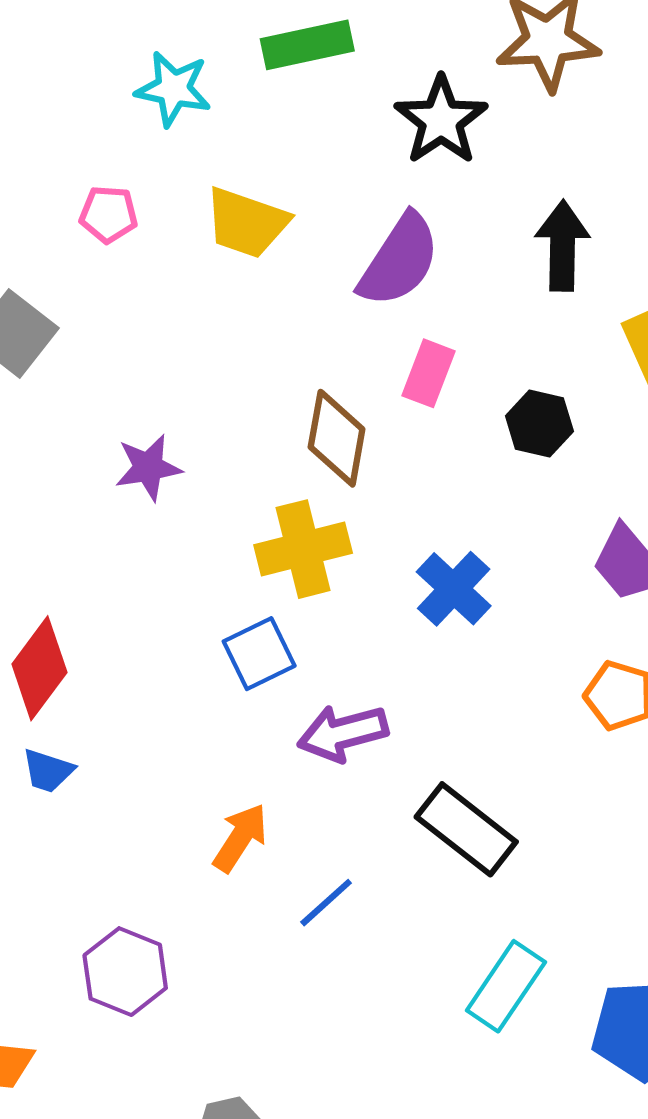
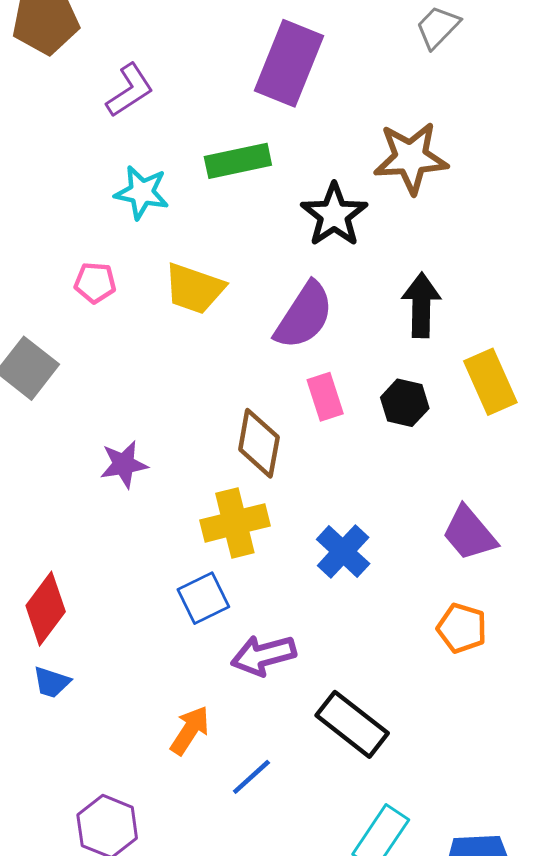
pink rectangle: (429, 373) -> (325, 397), turned -39
black hexagon: (539, 424) -> (405, 403), moved

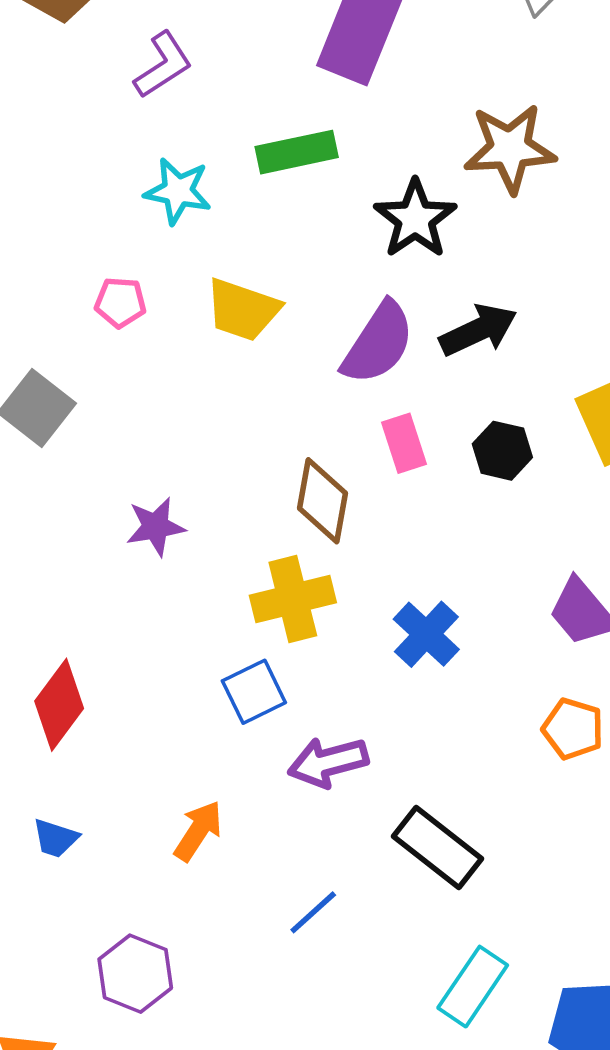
black arrow: (421, 305) -> (478, 330), moved, turned 64
blue trapezoid: (52, 682) -> (55, 838), moved
orange arrow: (190, 730) -> (198, 831), moved

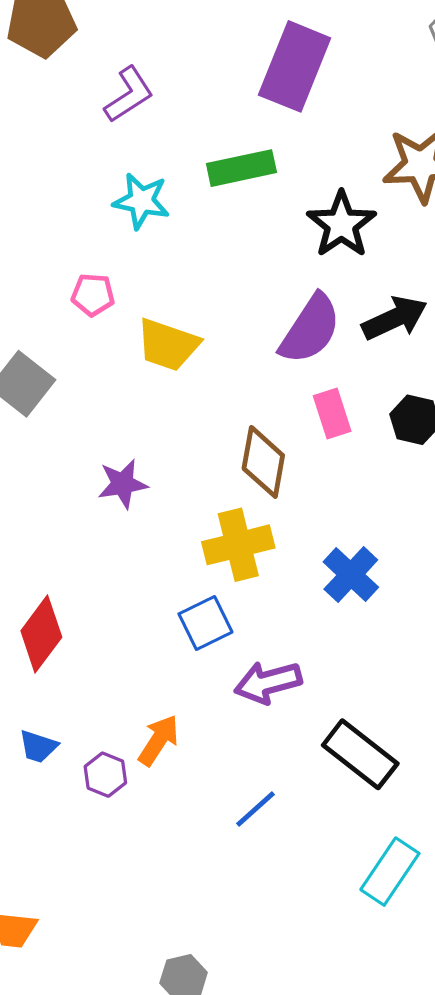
yellow trapezoid: (243, 310) -> (168, 345), moved
purple hexagon: (135, 974) -> (105, 775), moved, size x0.7

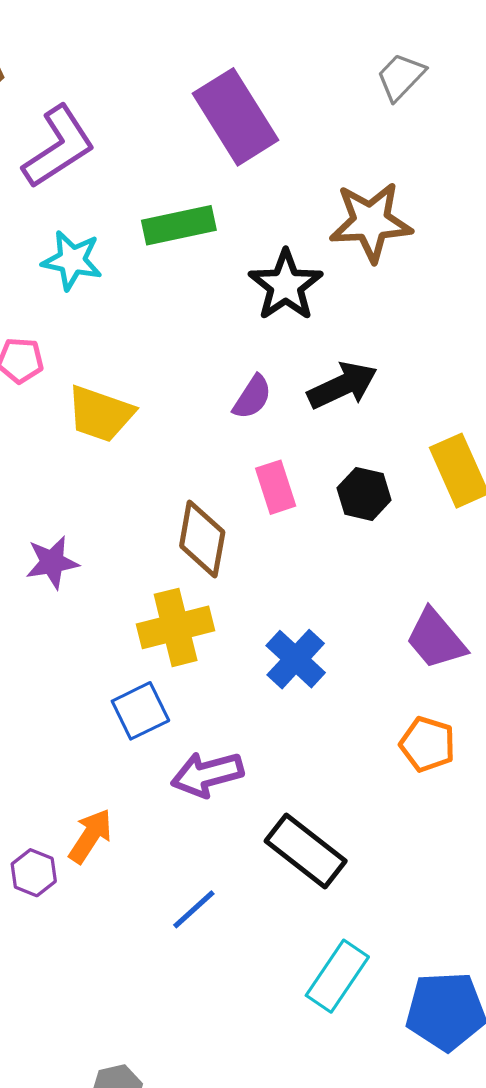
purple rectangle: (295, 66) -> (236, 117), turned -54
purple L-shape: (129, 95) -> (59, 147), size x1.4
purple semicircle: (310, 329) -> (252, 397), size x0.6

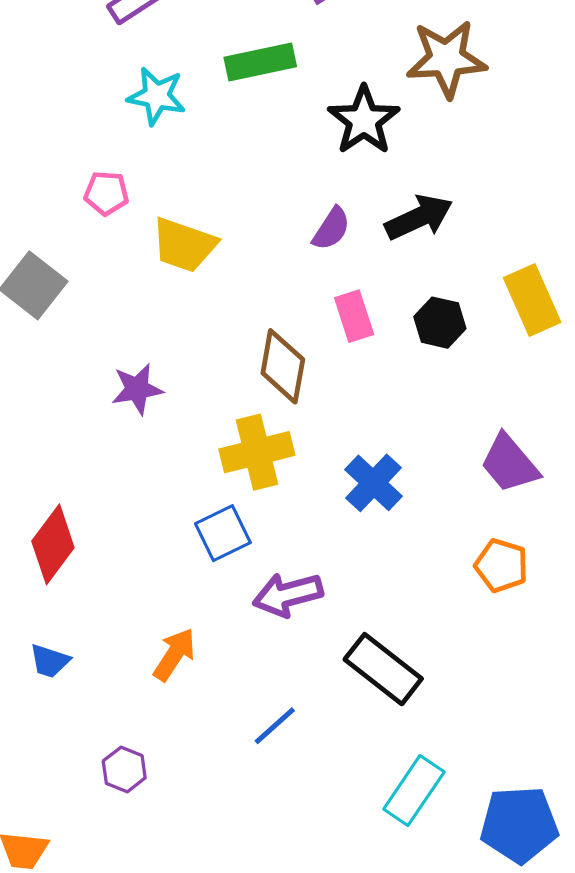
purple hexagon: (34, 873) -> (124, 769), moved

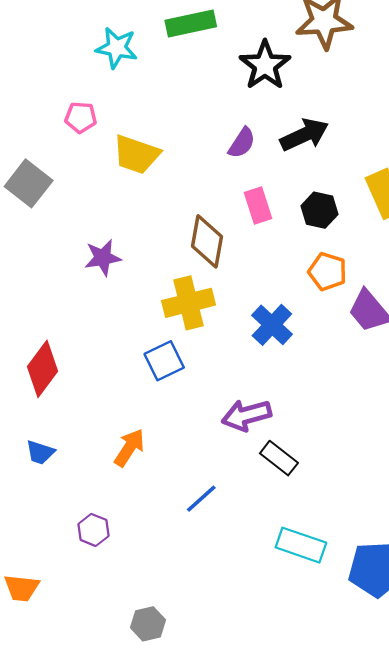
orange pentagon: (501, 565) -> (328, 272), moved
purple arrow: (288, 595) -> (246, 415), moved
black rectangle: (383, 669) -> (279, 458), size x0.7
cyan rectangle: (414, 791) -> (301, 545), turned 75

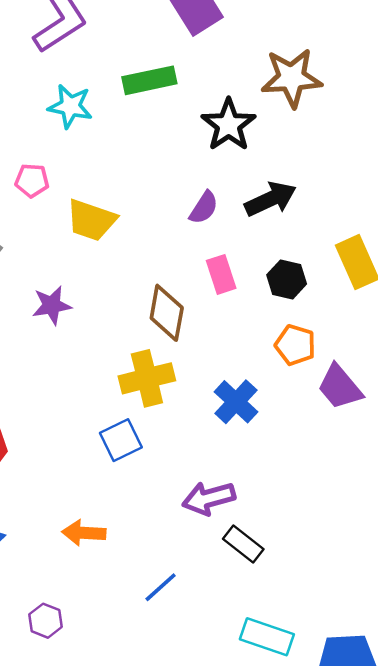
purple star: (103, 258) -> (52, 305), moved
orange arrow: (129, 448) -> (84, 533), turned -120

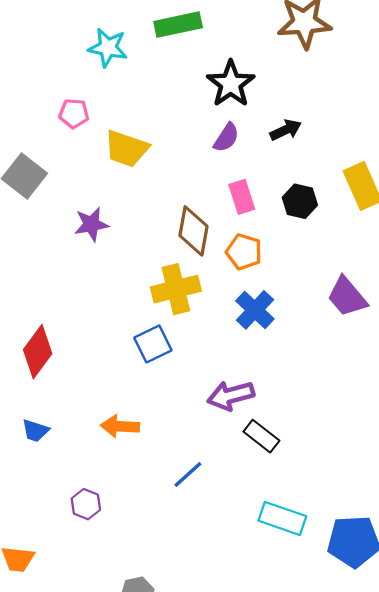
black star: (229, 125) -> (231, 84), moved
black arrow: (271, 199) -> (286, 130), size x0.7
orange pentagon: (295, 345) -> (244, 252), moved

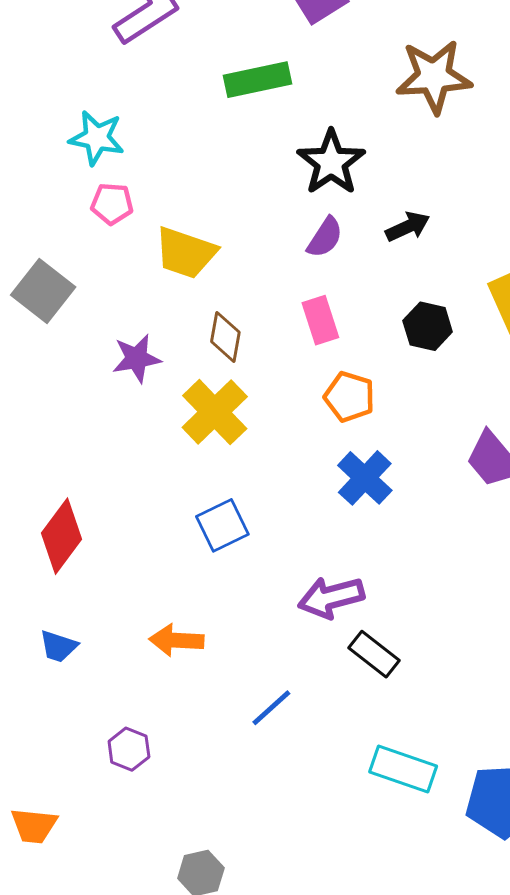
cyan star: (108, 48) -> (97, 138), moved
pink rectangle: (242, 197) -> (320, 320), moved
brown diamond: (193, 231) -> (225, 337), moved, size x0.7
yellow cross: (176, 289) -> (215, 412), moved, turned -30

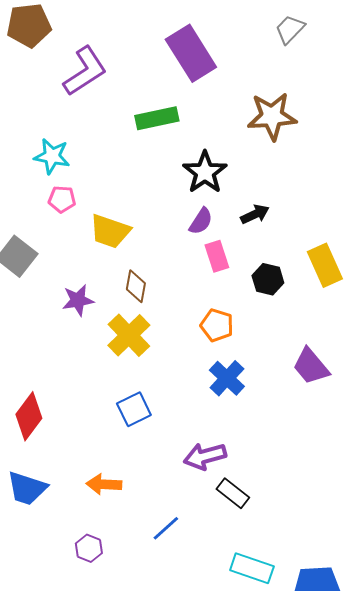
pink rectangle: (320, 320) -> (217, 256), moved
blue trapezoid: (58, 646) -> (27, 488), size x1.6
purple hexagon: (129, 749) -> (89, 548), moved

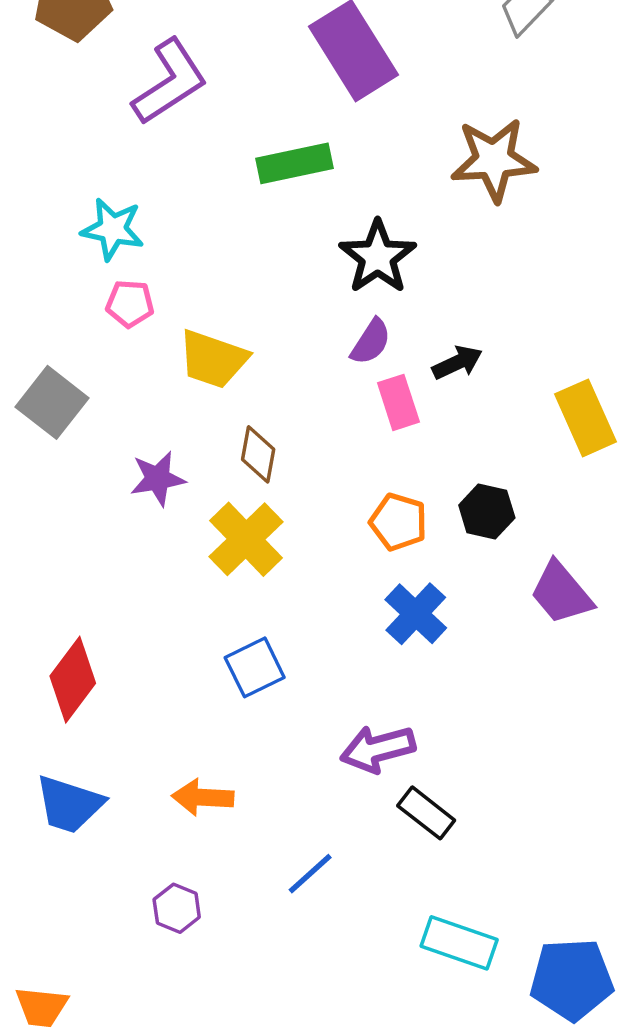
black arrow: (255, 214) -> (457, 363), moved
black hexagon: (268, 279) -> (487, 512), moved

